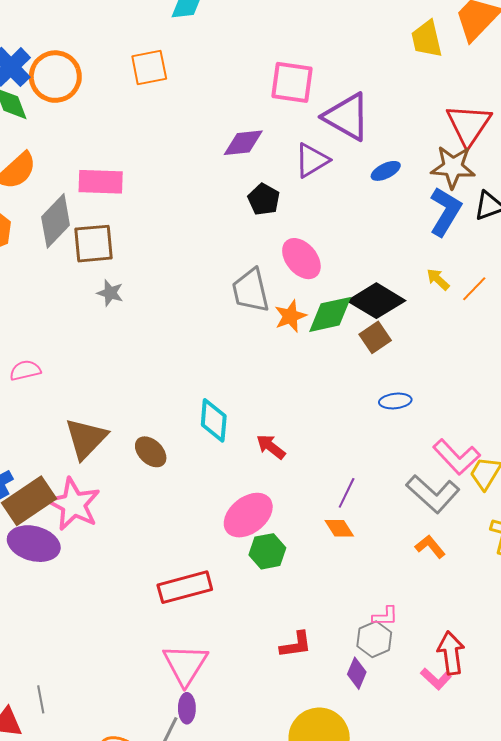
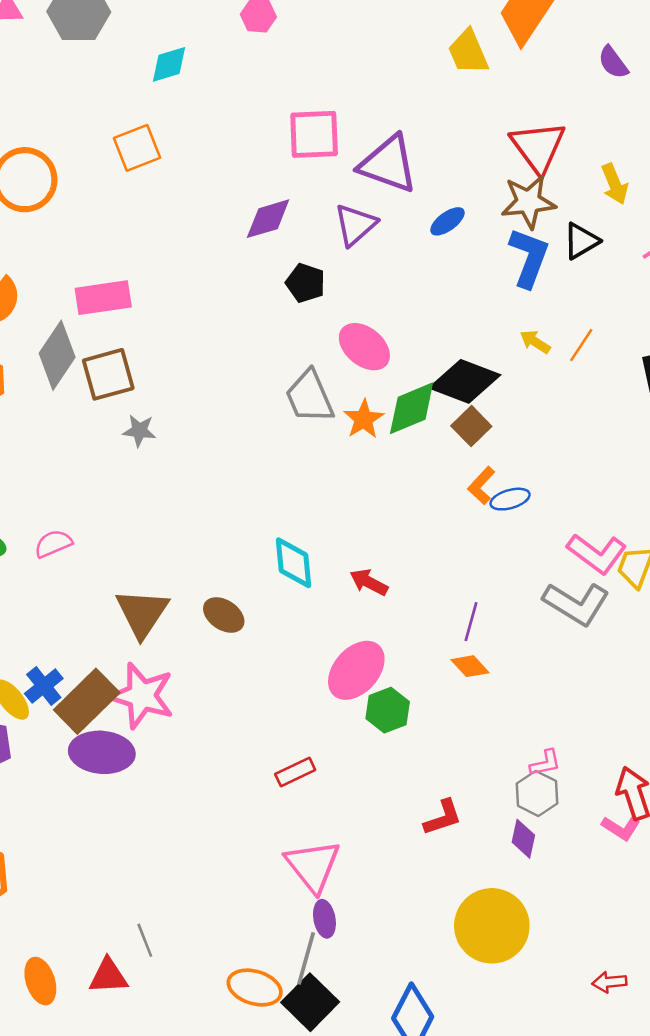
orange L-shape: (430, 547) -> (481, 486), moved, turned -88
red rectangle: (185, 587) -> (295, 772), size x0.6

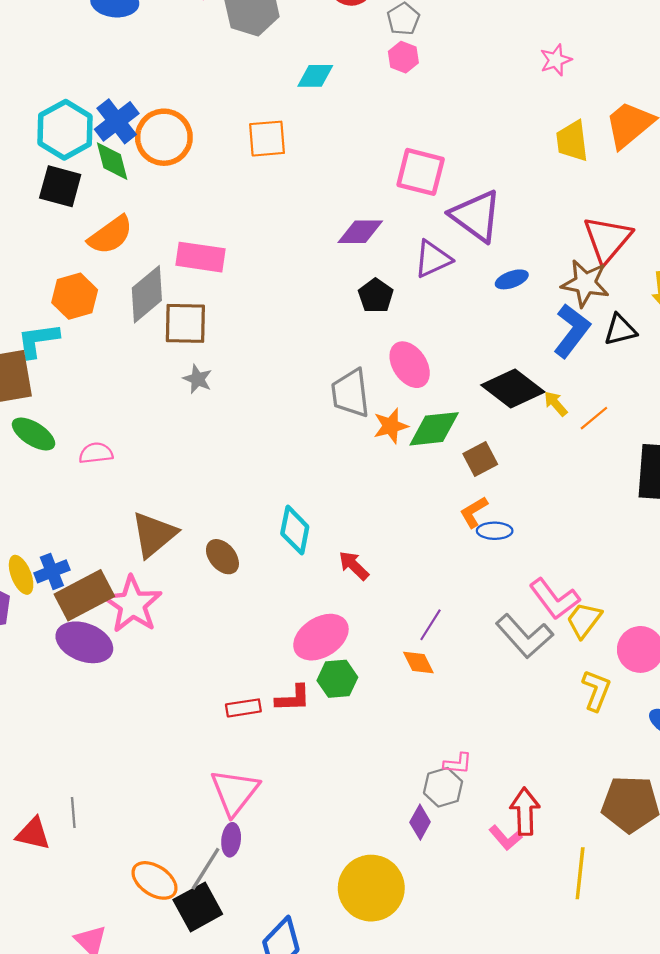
black diamond: (465, 381) -> (513, 389), moved
red L-shape: (443, 818) -> (293, 698), moved

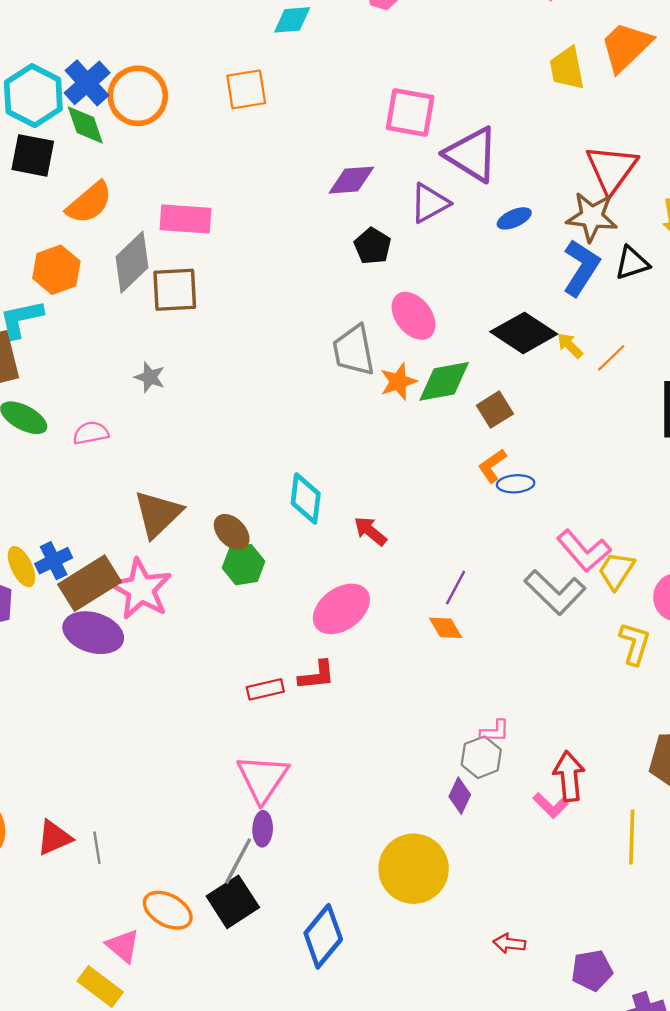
gray star: (198, 379) -> (150, 377), moved
green hexagon: (337, 679) -> (244, 565), moved
gray line: (73, 813) -> (97, 848), moved
red triangle: (33, 834) -> (54, 838), turned -33
orange ellipse: (154, 880) -> (168, 910), moved

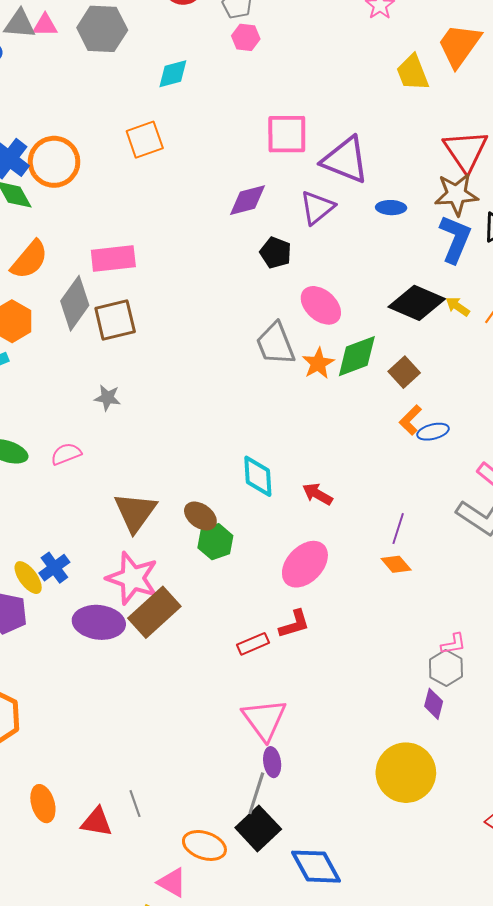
blue ellipse: (514, 218) -> (391, 208), turned 36
brown rectangle: (90, 583) -> (154, 612), moved
red triangle: (54, 838) -> (97, 822), moved, turned 44
blue diamond: (323, 936) -> (316, 867), moved, turned -58

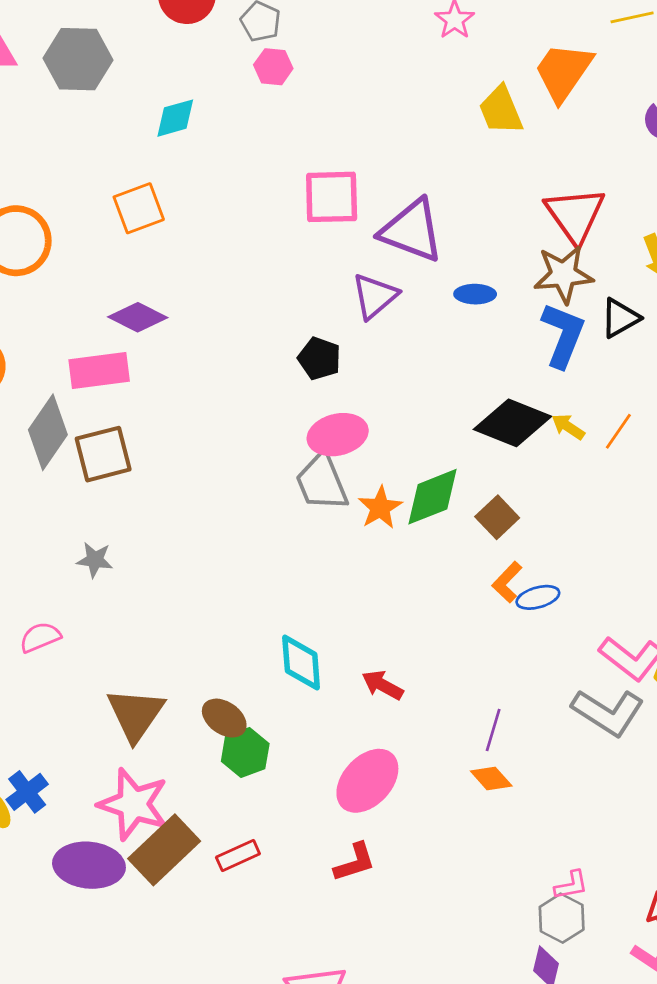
purple diamond: (248, 200) -> (138, 317), moved, turned 42
pink ellipse: (321, 305) -> (338, 435), moved, turned -54
red rectangle: (253, 644) -> (238, 855), moved

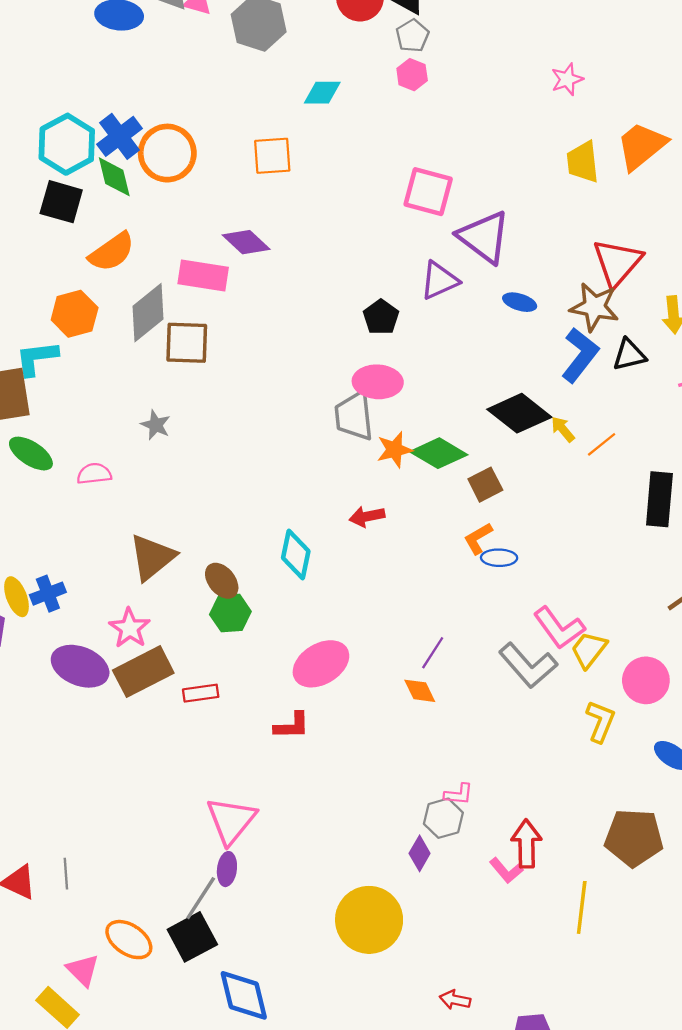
green diamond: (433, 497) -> (439, 453), turned 36
red arrow: (383, 685) -> (367, 516), moved, turned -56
pink star: (133, 804) -> (130, 628), size x0.7

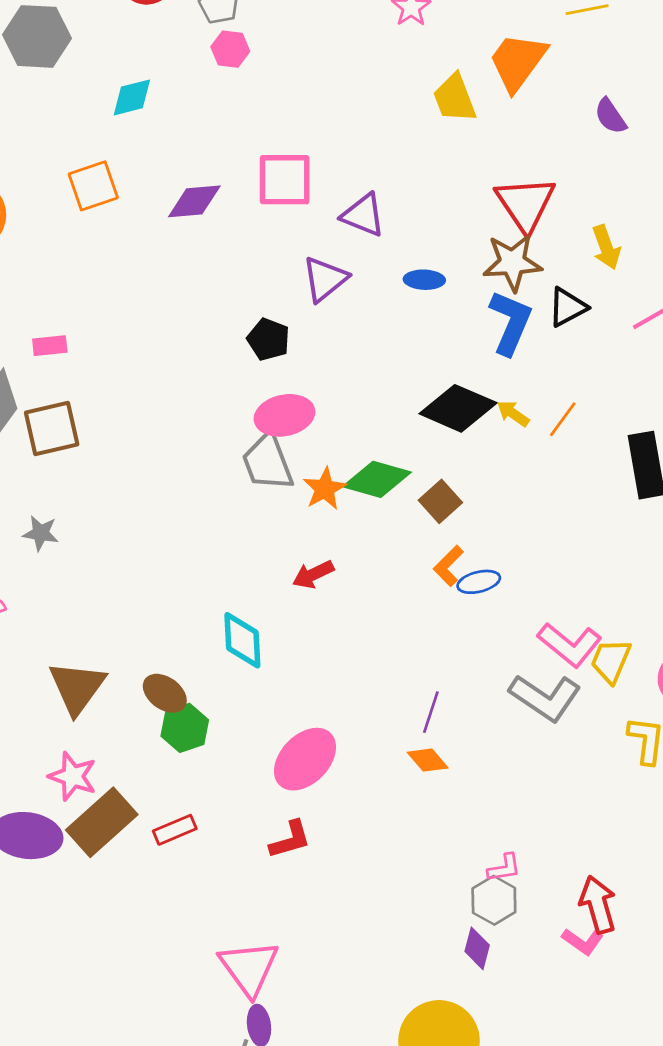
purple triangle: (484, 237) -> (363, 215), size x0.7
purple diamond: (246, 242) -> (194, 201), moved, turned -33
pink rectangle: (203, 275) -> (50, 346), size x0.6

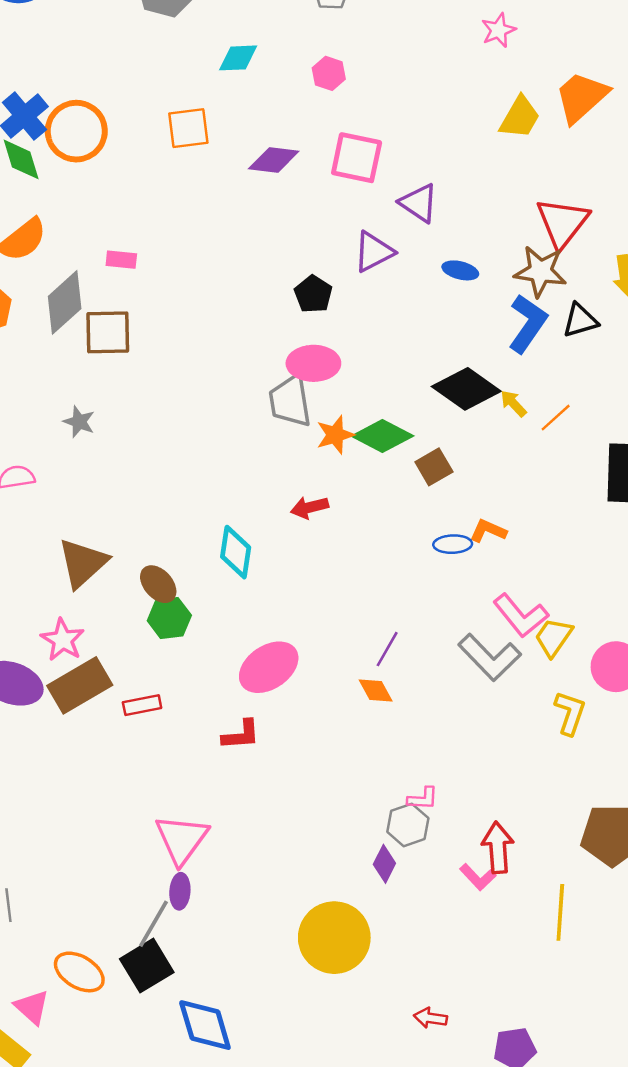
pink hexagon: (230, 49) -> (329, 73), moved
yellow trapezoid: (455, 98) -> (520, 117), turned -141
orange L-shape: (448, 566) -> (488, 531), moved, turned 57

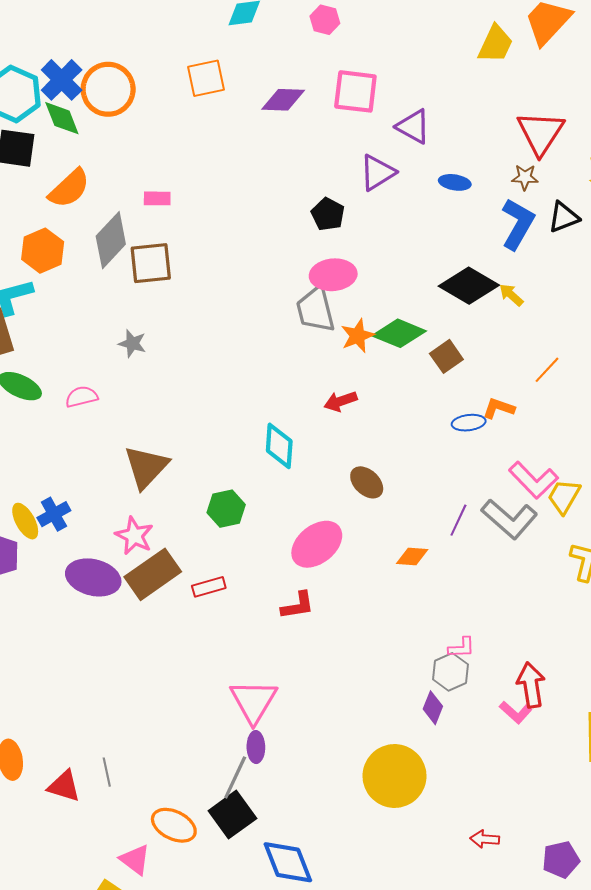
brown star: (540, 271) -> (525, 177), size x0.6
orange line: (556, 418) -> (547, 370), moved
brown ellipse: (158, 584) -> (367, 482), moved
purple line: (387, 649) -> (458, 520), moved
orange diamond: (376, 690) -> (412, 556), turned -52

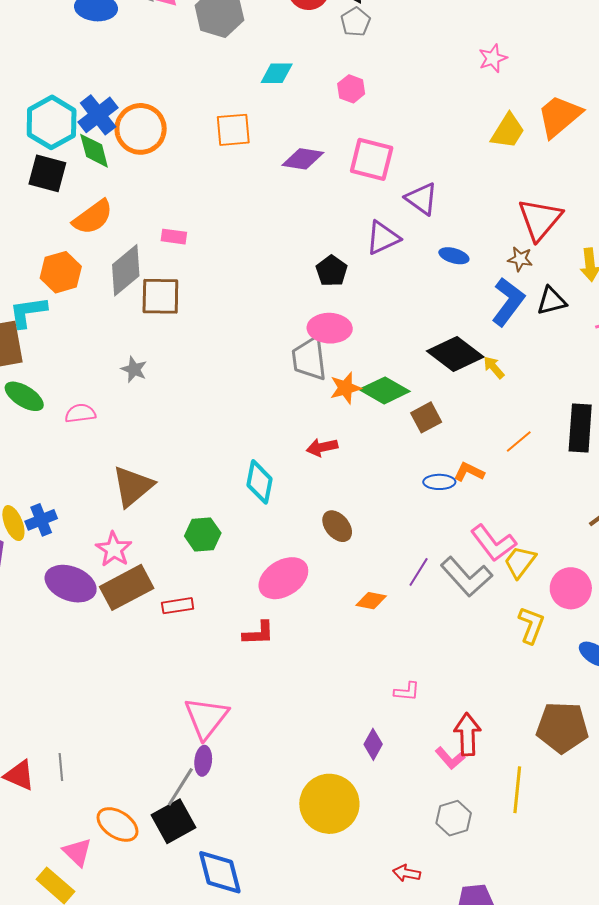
gray hexagon: (450, 672) -> (454, 818), moved

